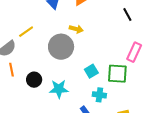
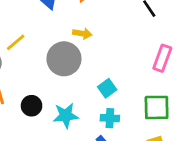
green square: (117, 74) -> (157, 107), moved
cyan cross: (99, 95) -> (110, 118), moved

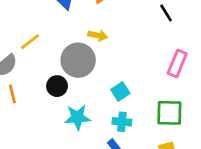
black circle: (32, 106) -> (57, 86), moved

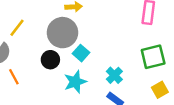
cyan square: (120, 92) -> (81, 53), moved
cyan cross: (122, 122) -> (114, 75), turned -35

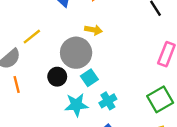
green square: (153, 57) -> (160, 99), turned -30
cyan cross: (114, 75) -> (108, 101), moved

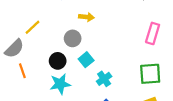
gray circle: (76, 53) -> (73, 38), size x0.6
green square: (160, 99) -> (150, 74), turned 30
cyan star: (76, 105) -> (60, 84), moved

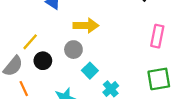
yellow arrow: (86, 17) -> (86, 26), size x1.5
black circle: (58, 61) -> (43, 61), moved

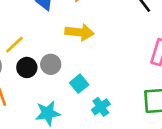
gray circle: (73, 50) -> (51, 64), moved

